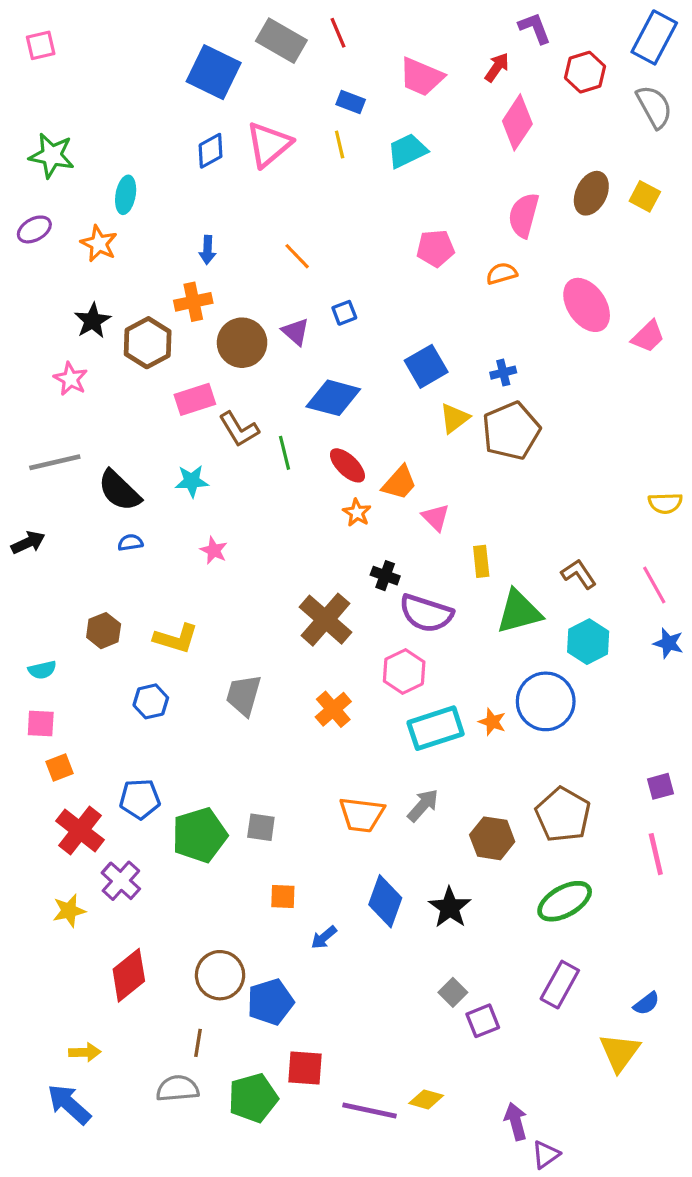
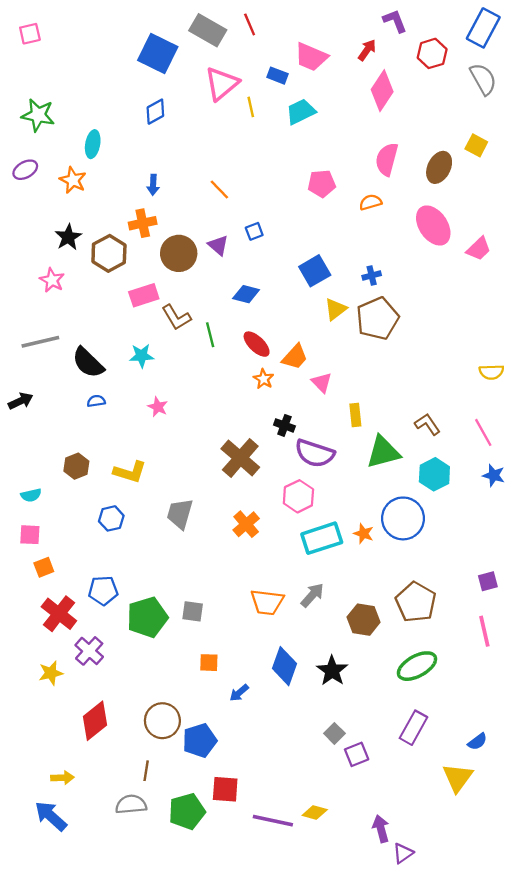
blue rectangle: (351, 102) -> (277, 76), moved
pink triangle: (269, 144) -> (222, 84), moved
brown ellipse: (591, 193) -> (439, 167), moved
blue diamond: (333, 398) -> (246, 294), size x0.7

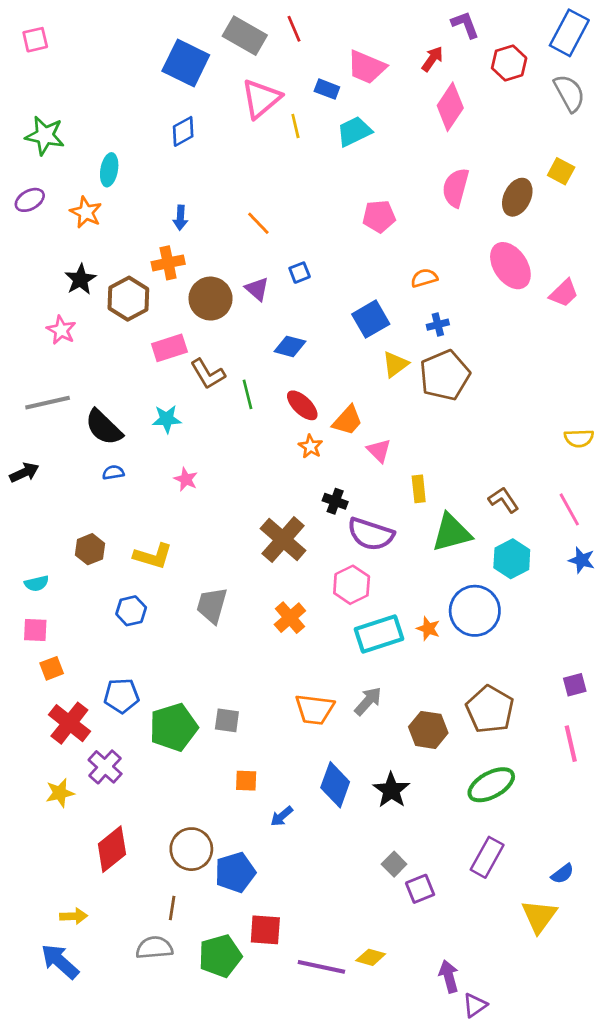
orange semicircle: (370, 202) -> (424, 278), moved

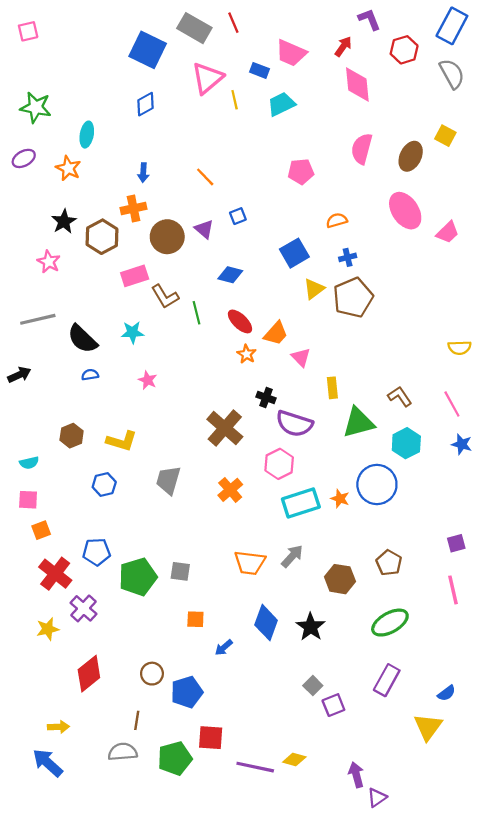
pink diamond: (450, 107) -> (357, 85), turned -39
brown pentagon: (490, 709) -> (389, 563), size x0.7
brown circle: (191, 849) -> (152, 674), size x0.7

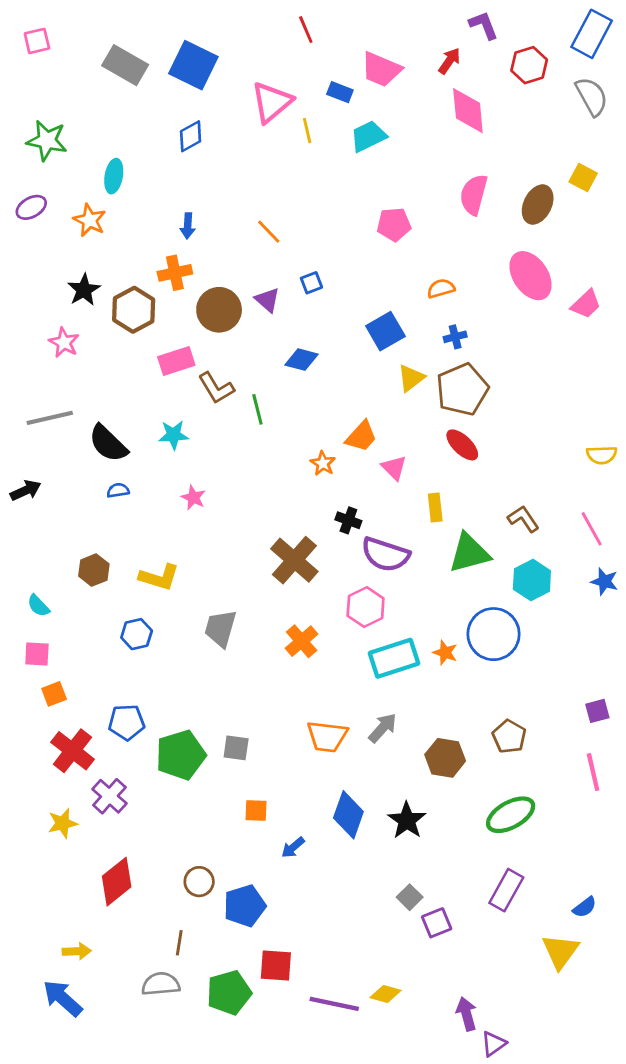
gray rectangle: (194, 28) -> (125, 65), moved
red ellipse: (240, 321) -> (462, 445), moved
cyan semicircle: (29, 463) -> (38, 606), turned 60

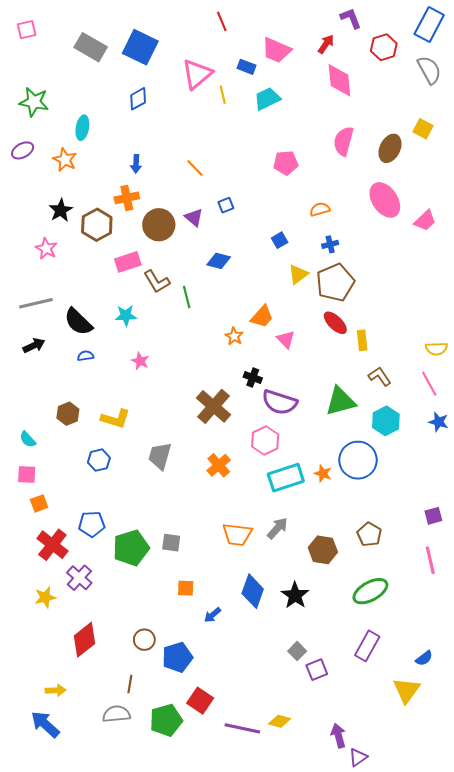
blue square: (385, 331) -> (280, 240), size x0.6
yellow semicircle: (602, 455) -> (436, 349), moved
black arrow: (26, 490) -> (34, 346), moved
yellow rectangle: (435, 507) -> (362, 340), moved
red square: (276, 966) -> (200, 701), turned 30

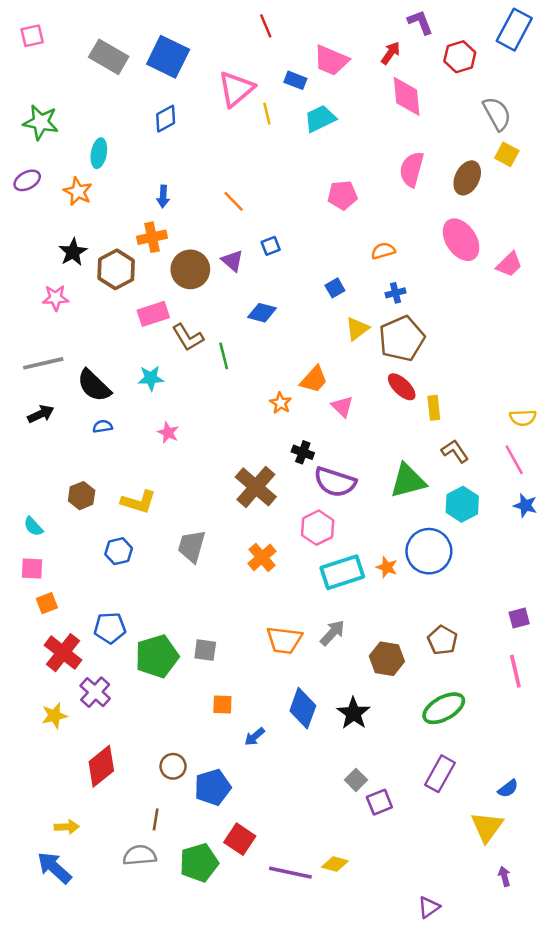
gray semicircle: (429, 70) -> (497, 114), moved
pink star: (46, 248) -> (56, 298), turned -30
purple arrow: (338, 736) -> (504, 876), moved, size x0.7

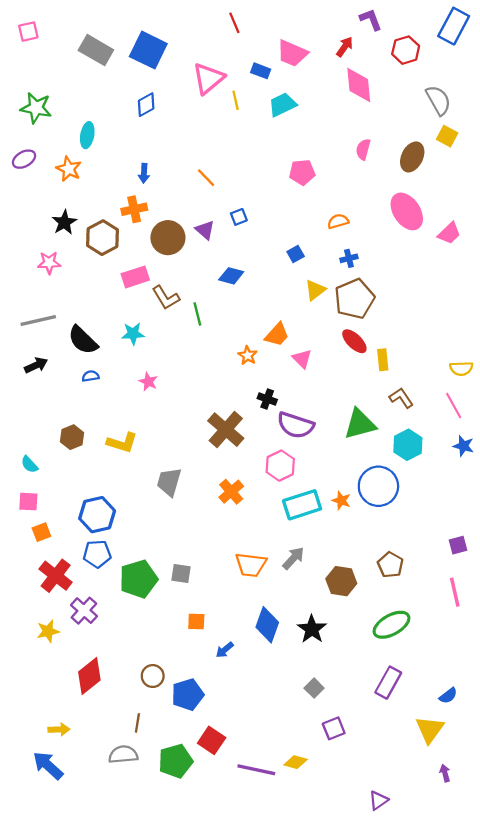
pink semicircle: (412, 169) -> (363, 149), size x0.7
blue hexagon: (119, 551) -> (97, 515), moved, size x1.5
purple square: (379, 802) -> (334, 728), moved

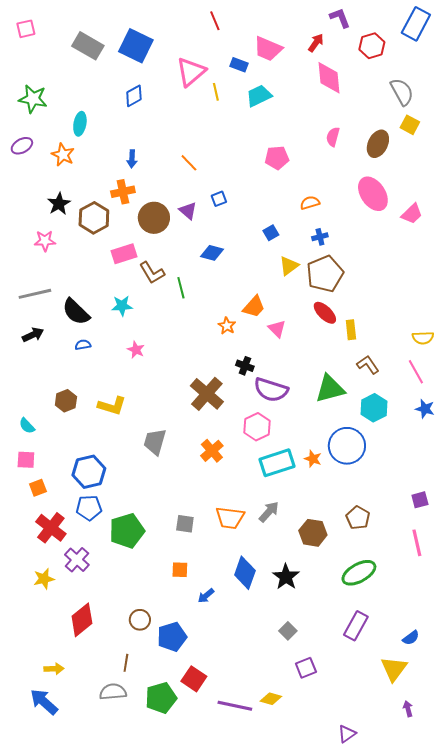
gray square: (181, 574) -> (185, 524), moved

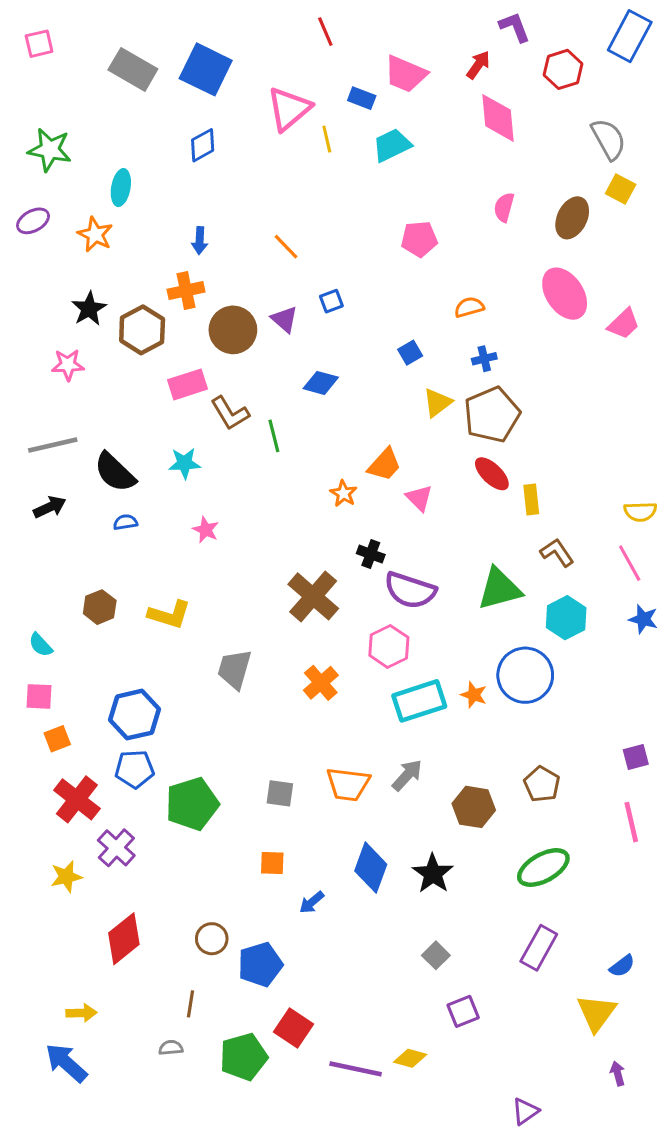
gray semicircle: (113, 692) -> (171, 1048), size x0.6

